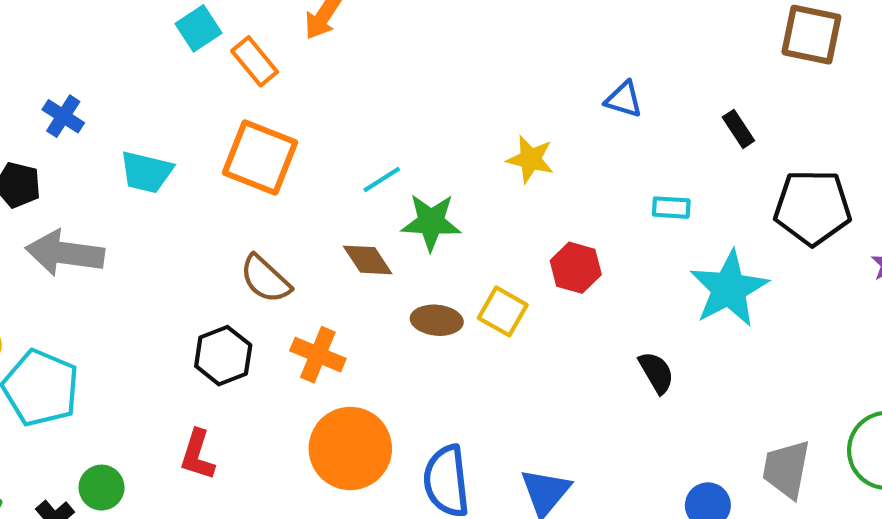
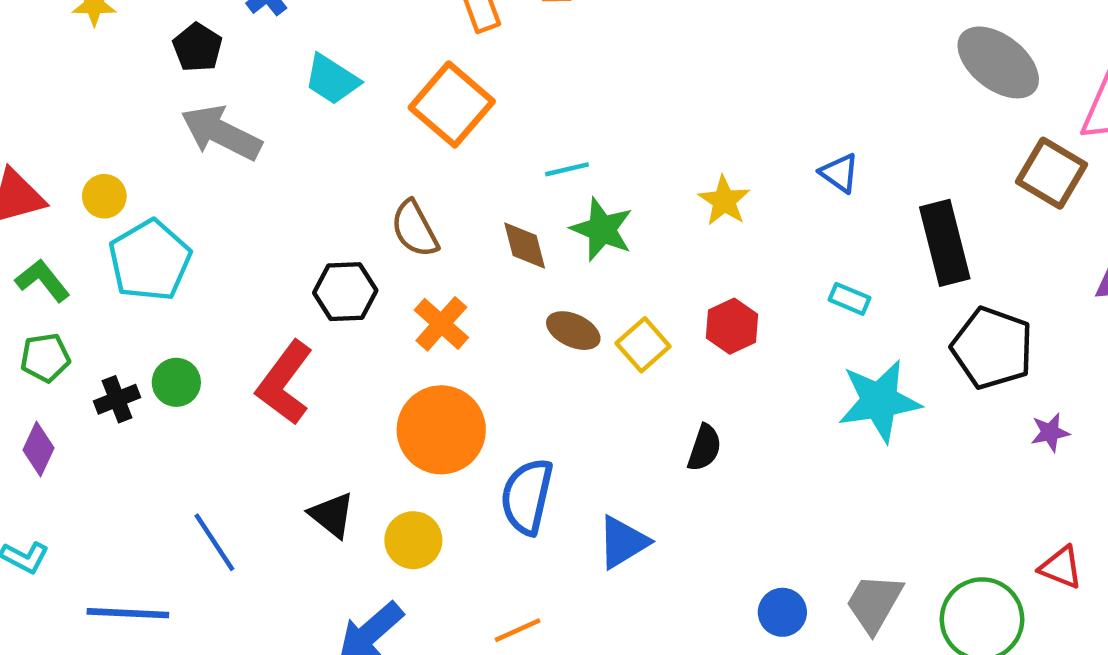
black rectangle: (738, 129) -> (945, 243), size x2.0
black semicircle: (656, 372) -> (704, 448), moved, turned 30
red L-shape: (197, 455) -> (285, 383), size x1.5

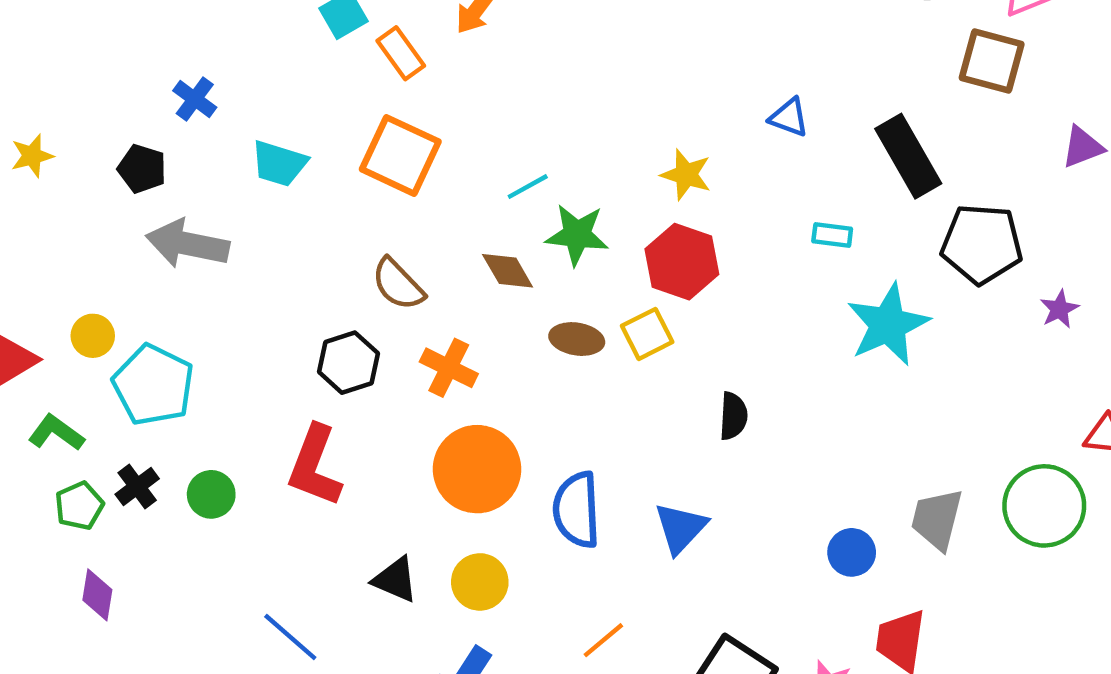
red hexagon: (732, 326) -> (682, 262), moved, size x1.4
yellow square: (643, 345) -> (647, 334), turned 30
black cross: (117, 399) -> (137, 486), moved

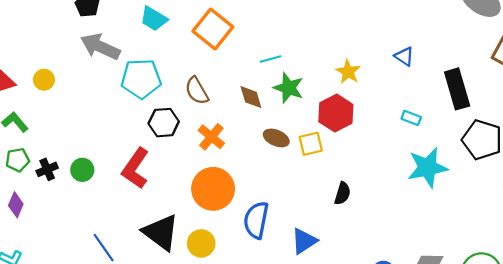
cyan pentagon: (153, 385) -> (141, 79), moved, turned 30
black cross: (137, 486) -> (47, 169), moved
black triangle: (395, 580) -> (161, 232), size x1.6

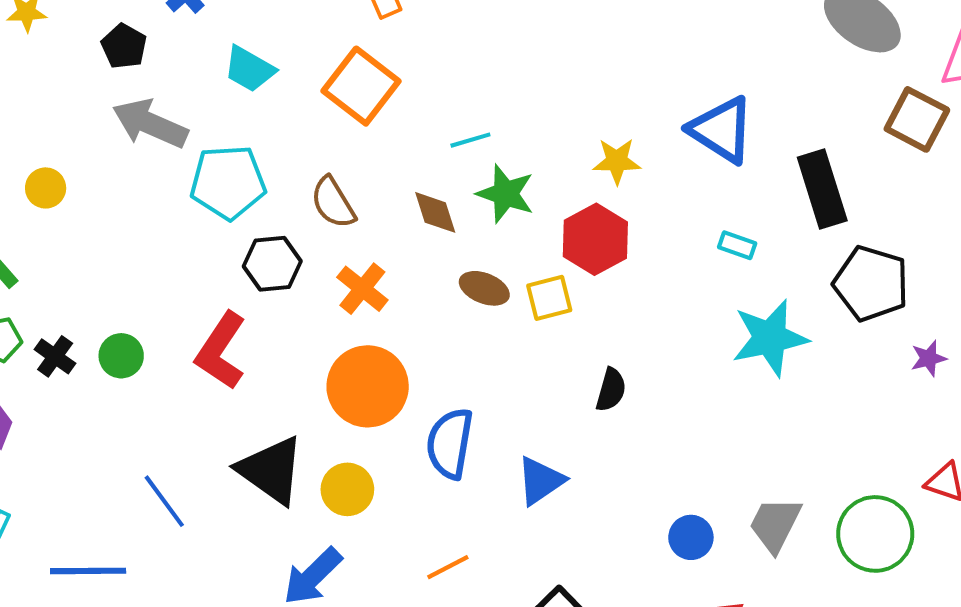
blue triangle: (404, 56) -> (722, 130), size x1.8
yellow star: (348, 72) -> (617, 161), turned -30
black cross: (47, 169) -> (55, 356), turned -30

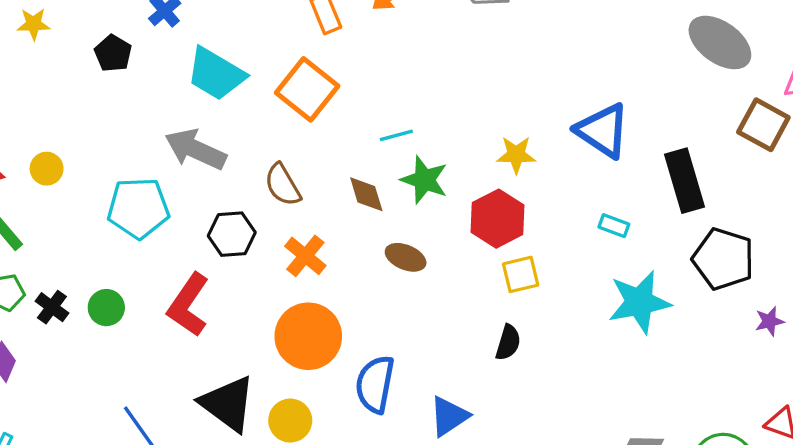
cyan trapezoid: (249, 69) -> (216, 74), size x1.4
gray arrow: (150, 124) -> (195, 149), moved
cyan pentagon: (228, 182) -> (138, 208), moved
yellow square: (549, 298) -> (521, 274), moved

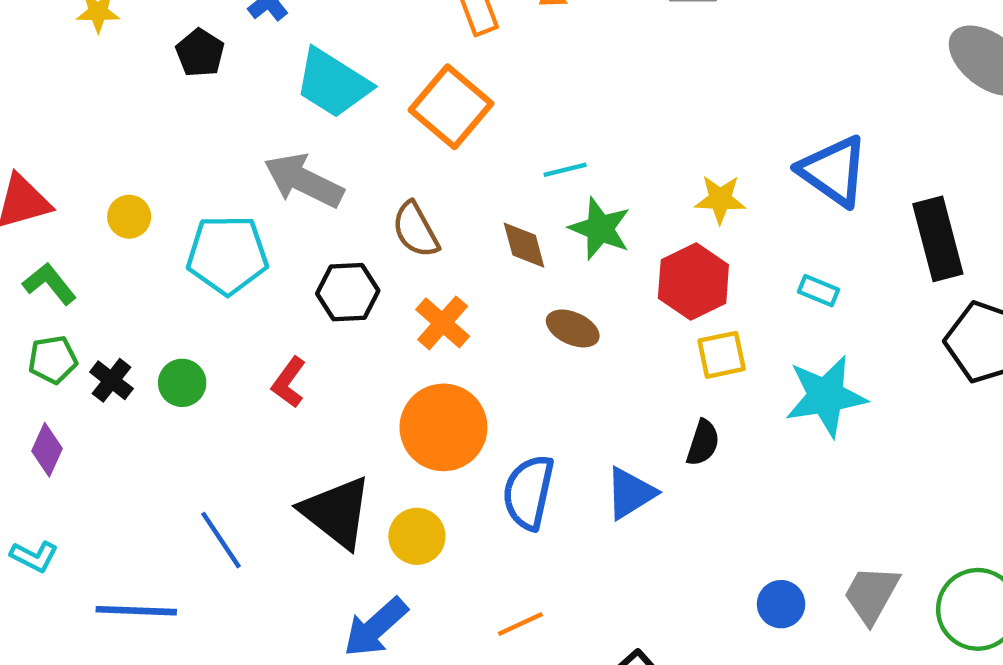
yellow circle: (47, 169) -> (129, 217), moved
cyan rectangle: (614, 226) -> (819, 291), moved
cyan star: (639, 302) -> (826, 396), moved
red L-shape: (188, 305) -> (289, 382), size x0.6
blue triangle: (449, 416) -> (630, 493), moved

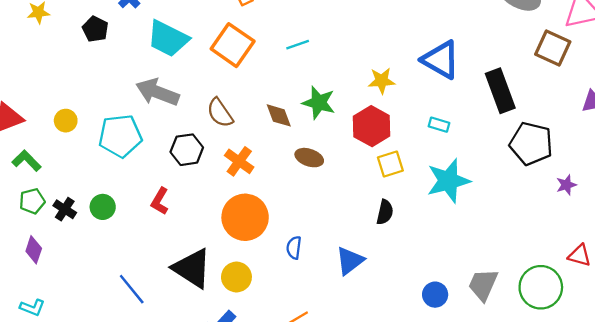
cyan line: (565, 170) -> (298, 45), moved
blue semicircle: (528, 492) -> (294, 248), size x0.6
blue triangle: (630, 493) -> (350, 261), moved

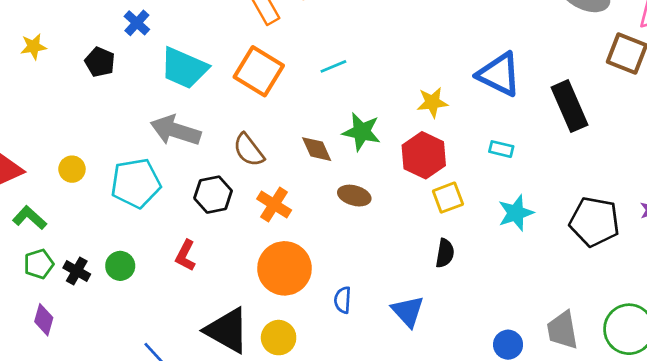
black pentagon: (531, 144) -> (594, 222), moved
cyan star: (448, 181) -> (516, 213), size x0.7
blue triangle: (350, 261) -> (408, 311), turned -32
gray trapezoid: (483, 285) -> (562, 330), turned -30

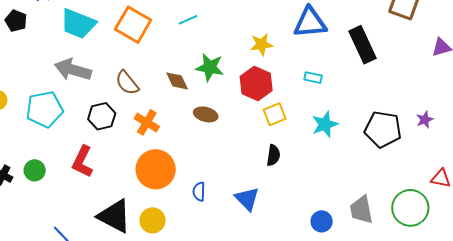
blue triangle: (499, 74) -> (310, 23), turned -30
red L-shape: (185, 255) -> (82, 162), size x1.4

